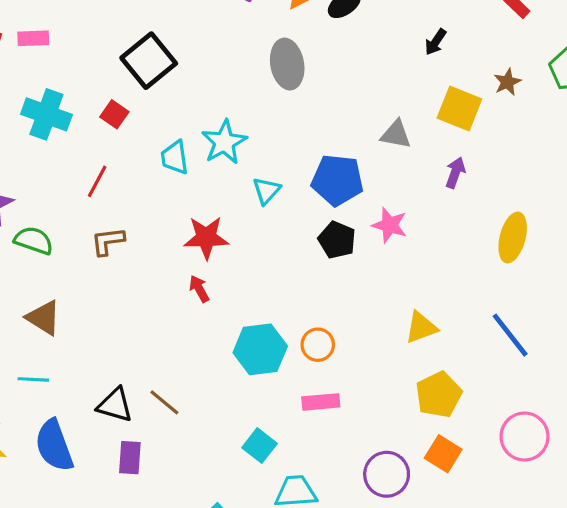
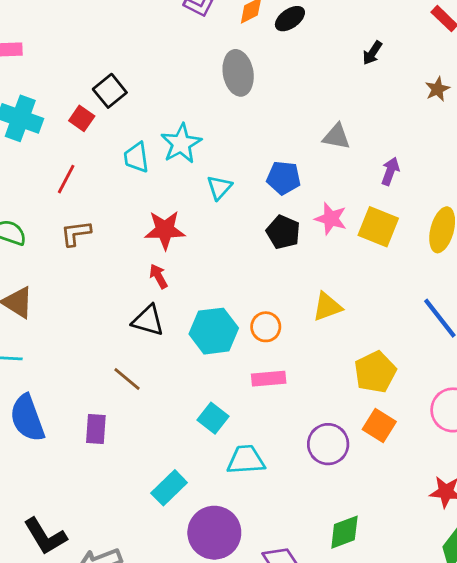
black square: (149, 61) -> (110, 91), moved, size x0.7
yellow square: (459, 108) -> (378, 227), moved
blue pentagon: (337, 180) -> (284, 178), size x0.7
yellow triangle: (421, 327) -> (327, 307), moved
black triangle: (115, 405) -> (148, 320), moved

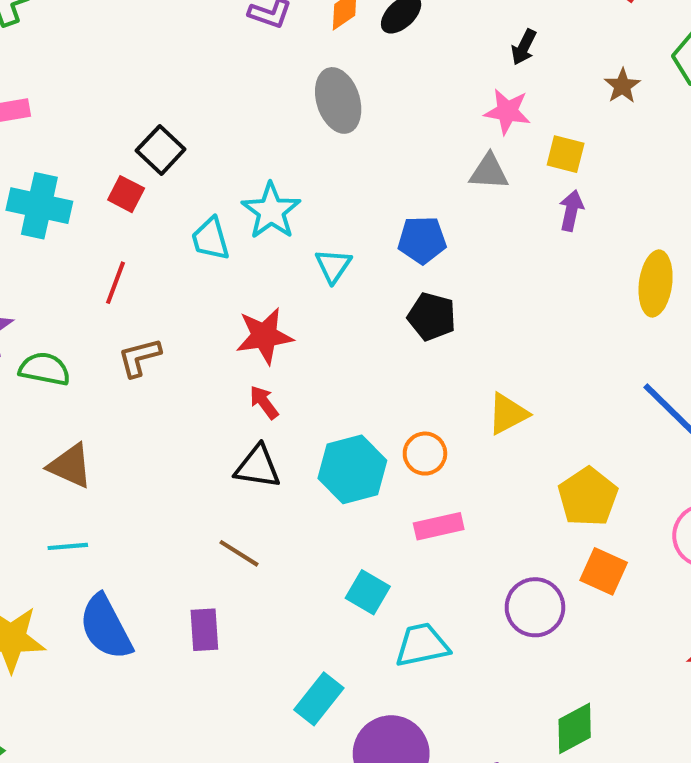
pink star: (331, 219) -> (507, 111), moved
yellow square: (378, 227) -> (566, 154), moved, size x0.7

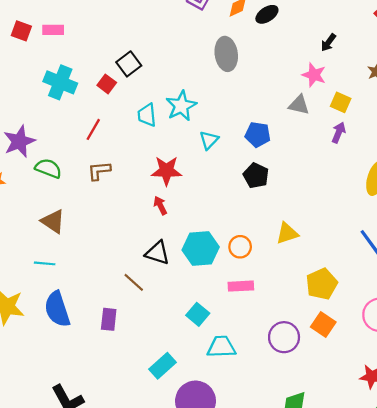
black triangle: (258, 467) -> (157, 253), moved

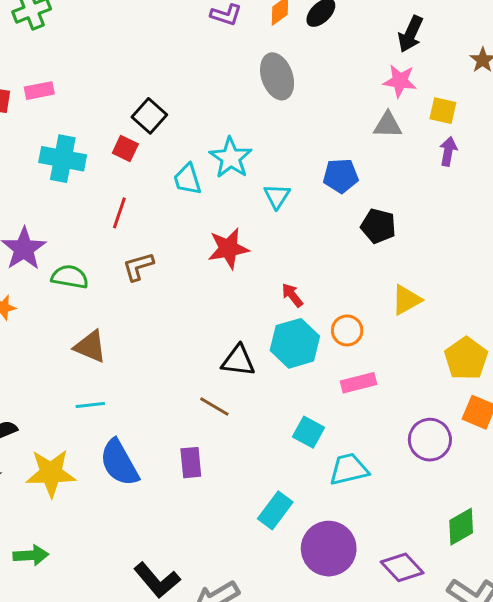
black arrow: (328, 43) -> (410, 34), size x1.4
black pentagon: (256, 176) -> (378, 226), moved
red arrow: (160, 205) -> (292, 295), moved

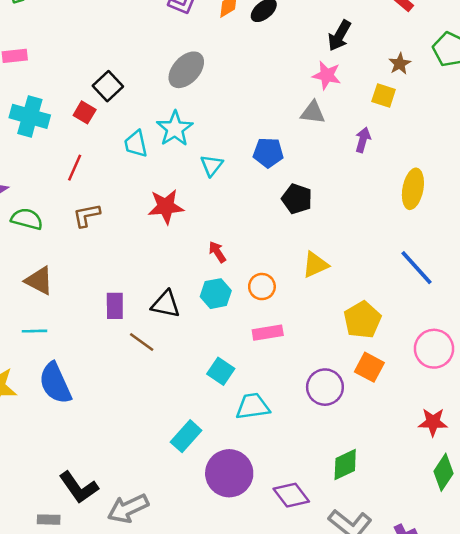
gray ellipse: (277, 76) -> (186, 70), moved, turned 57
yellow square: (443, 111) -> (384, 96), moved
cyan hexagon: (295, 343) -> (216, 294), size x0.7
purple rectangle: (191, 463) -> (115, 306), moved

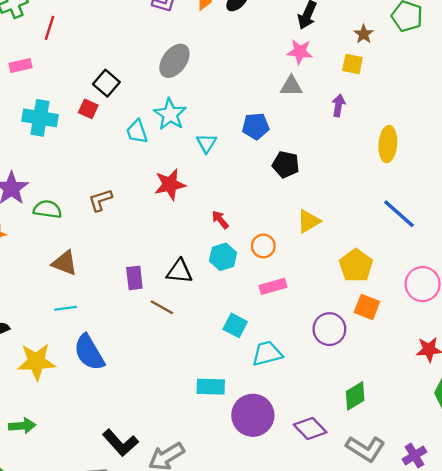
red line: (75, 168) -> (49, 28), moved
cyan rectangle: (186, 436) -> (211, 387), turned 56

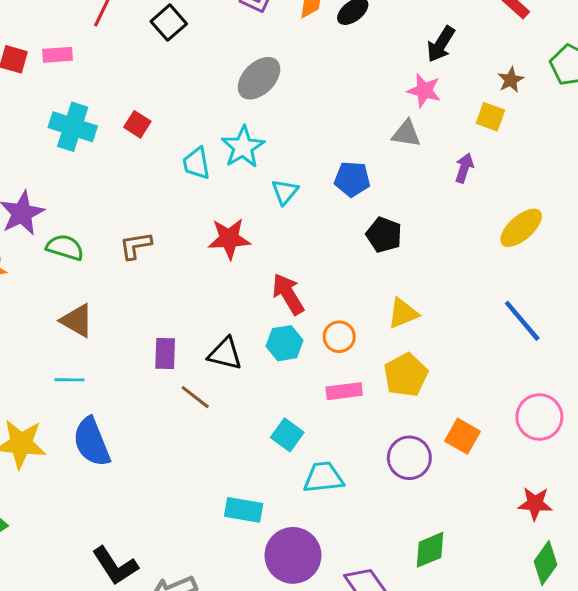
black square: (106, 83) -> (169, 23), moved
yellow ellipse: (388, 144) -> (521, 228), turned 36
red arrow: (220, 220) -> (288, 294), size x1.6
yellow pentagon: (356, 266) -> (406, 375), moved

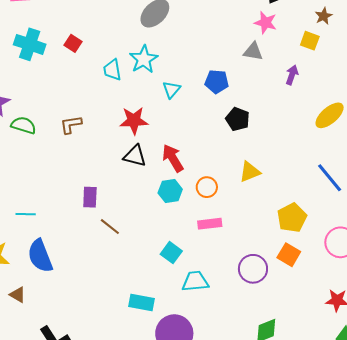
brown triangle: (77, 321) -> (18, 295), moved, size x0.7
black triangle: (225, 354) -> (135, 156), moved
yellow pentagon: (406, 375) -> (292, 218), moved

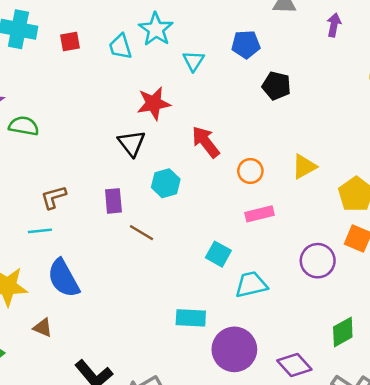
red square: (73, 43) -> (70, 41), moved, turned -36
brown L-shape: (71, 125) -> (54, 197), moved
black triangle: (135, 156) -> (132, 143), moved, turned 45
yellow triangle: (250, 172) -> (304, 166), moved
cyan hexagon: (170, 191) -> (166, 183), moved

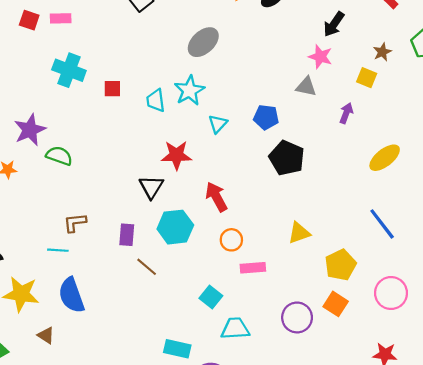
black pentagon: (276, 86) -> (287, 158), size x1.4
orange circle: (250, 171) -> (231, 240), moved
cyan hexagon: (166, 183) -> (175, 227), size x1.4

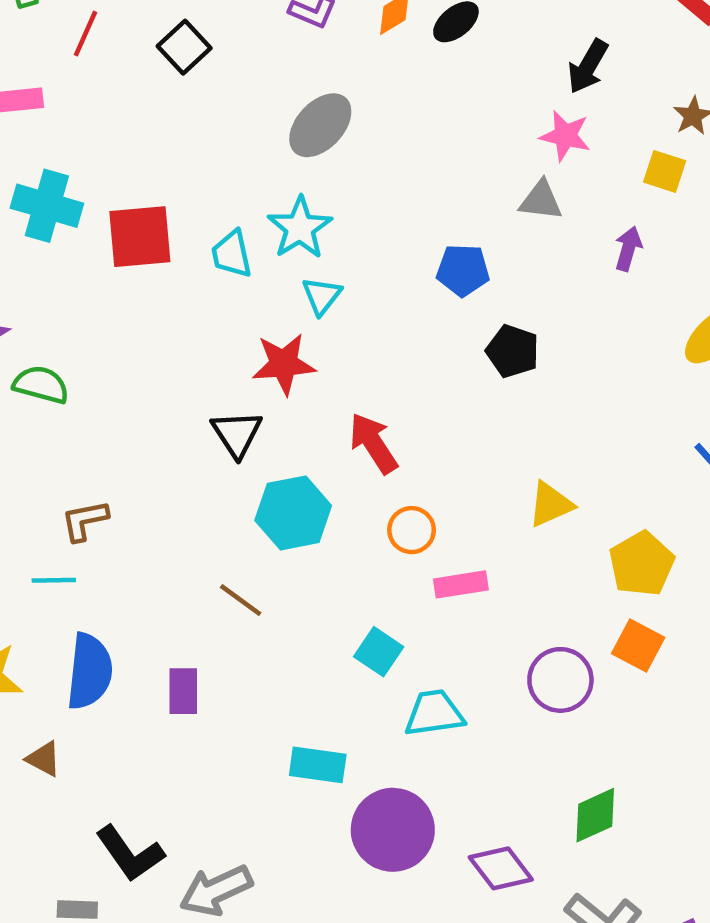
red square: (112, 89) -> (140, 237), size x1.8
cyan triangle: (218, 124) -> (322, 296), moved
black pentagon: (287, 158) -> (513, 351), size x0.7
purple rectangle: (127, 235) -> (183, 691), moved
blue semicircle: (71, 295) -> (90, 671), turned -150

